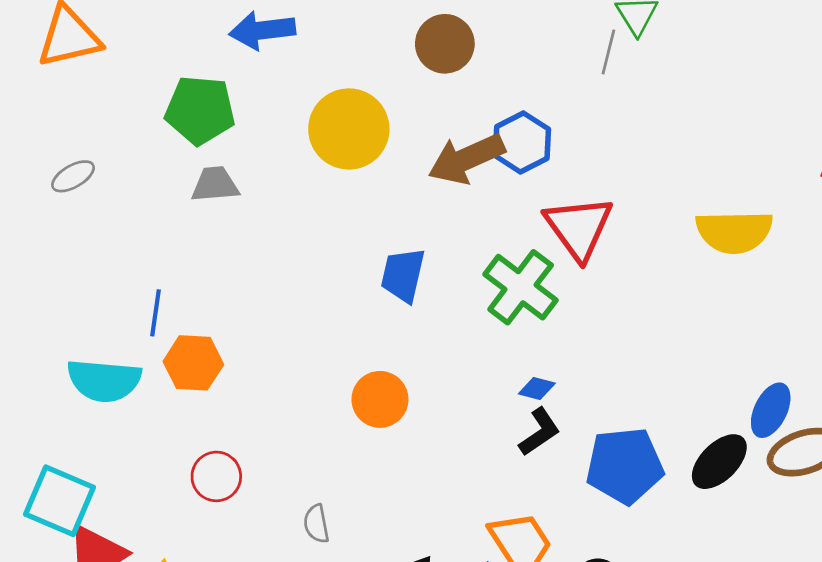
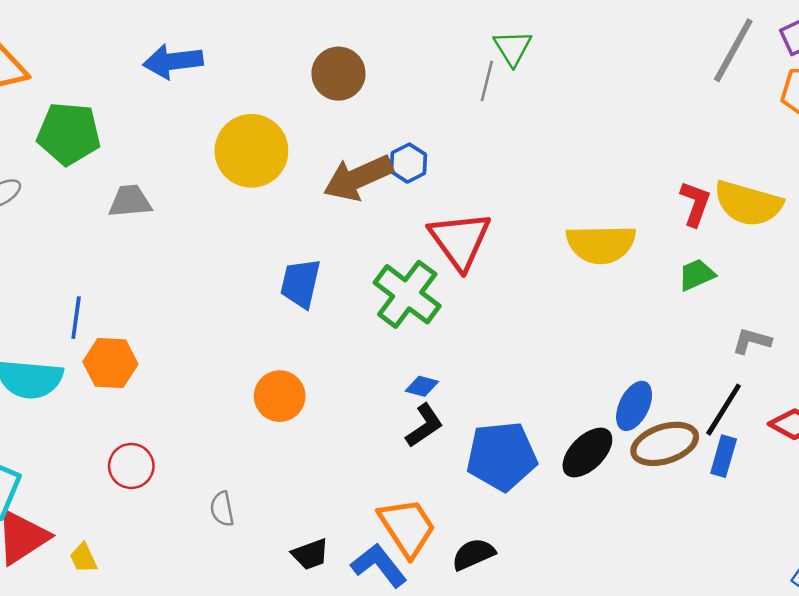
green pentagon: (200, 110) -> (69, 134), moved
blue hexagon: (522, 142) -> (408, 163), size x0.7

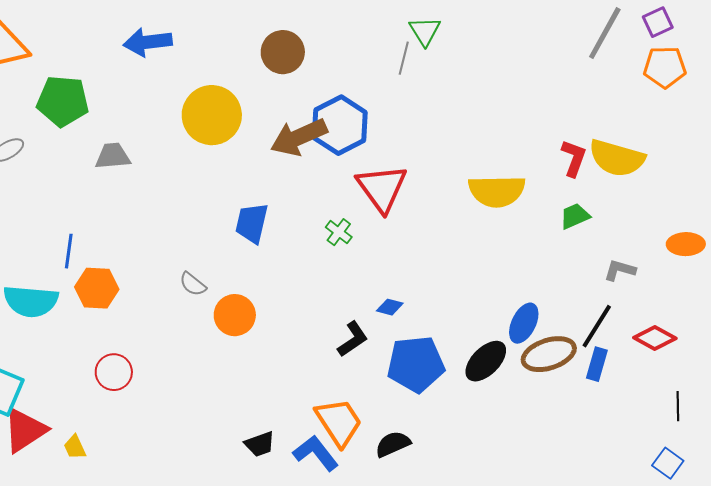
blue hexagon: (408, 163) -> (340, 125), size x1.8
green cross: (407, 294) -> (339, 232), size x0.5
blue diamond: (422, 386) -> (390, 307), moved
gray semicircle: (222, 509) -> (193, 284), moved, turned -40

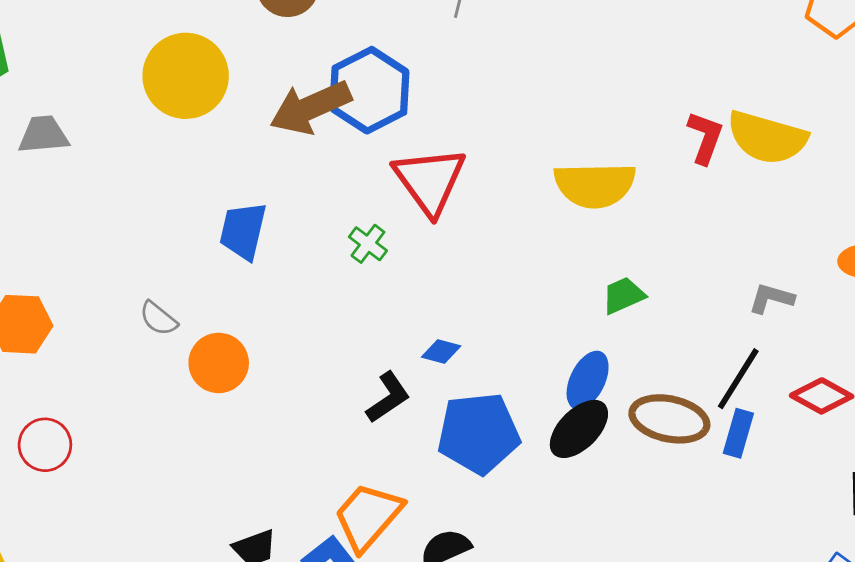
green trapezoid: (575, 216) -> (623, 295), moved
blue ellipse: (524, 323) -> (588, 380), moved
brown ellipse: (549, 354) -> (669, 419), turned 30
orange trapezoid: (339, 422) -> (368, 517), turned -106

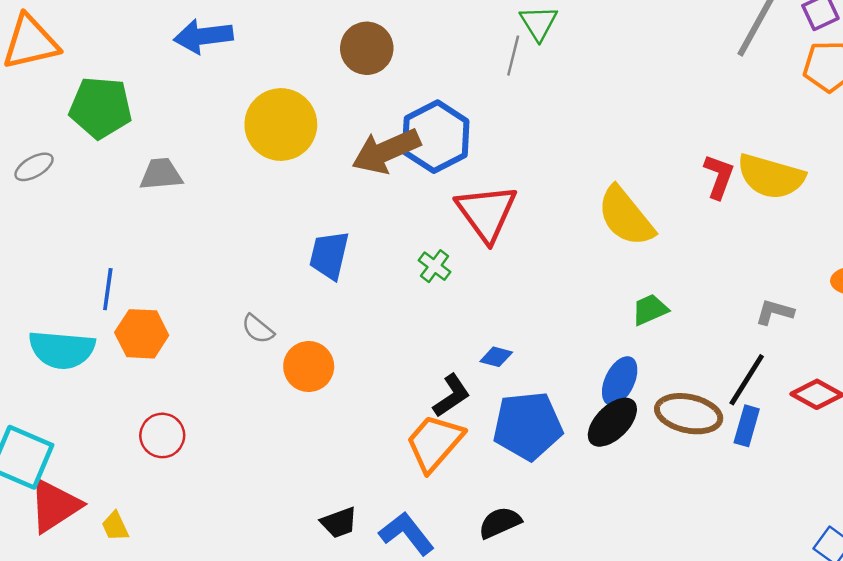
yellow semicircle: (595, 185) -> (626, 216), turned 52
orange trapezoid: (368, 517) -> (435, 443), moved

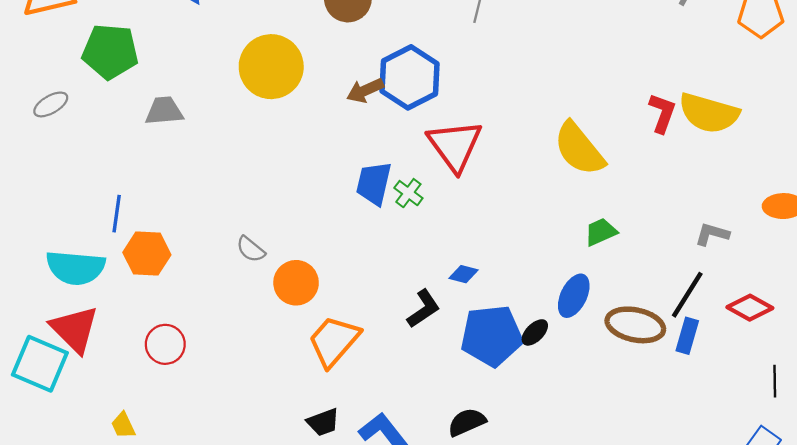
brown arrow: (386, 151) -> (365, 90), size x0.6
blue trapezoid: (329, 255) -> (374, 183), moved
black ellipse: (612, 422) -> (535, 332), moved, size x0.6
orange trapezoid: (435, 443) -> (334, 341), moved
red triangle: (55, 506) -> (75, 329), moved, turned -42

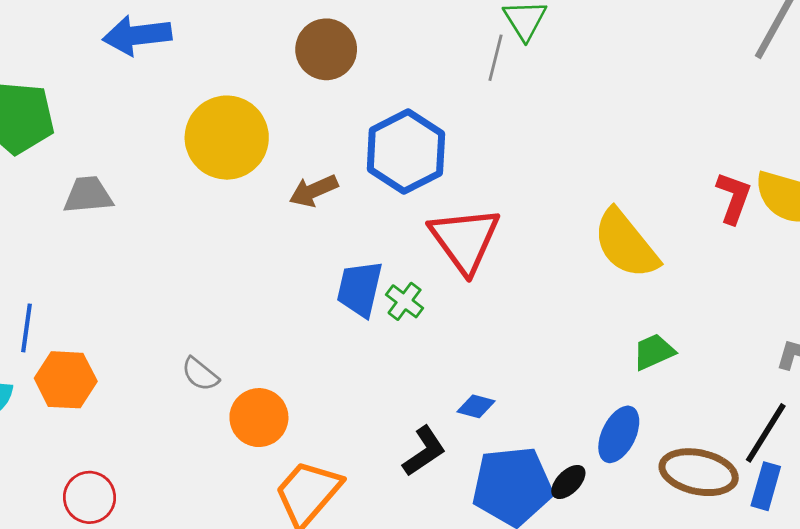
brown arrow: (365, 90) -> (314, 191), moved

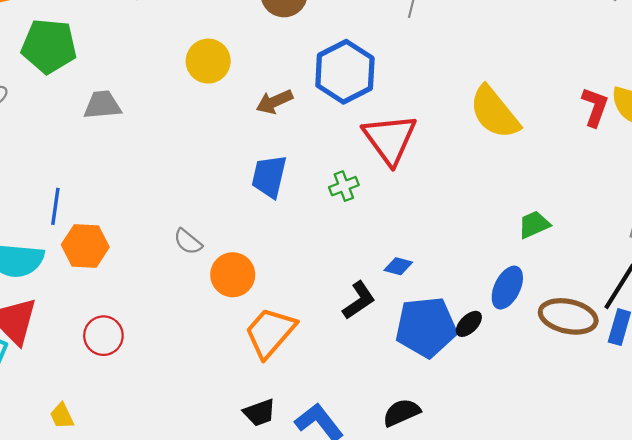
yellow circle: (227, 138) -> (208, 61), size x0.7
yellow semicircle: (626, 244) -> (494, 112), moved
blue trapezoid: (360, 289) -> (269, 176), moved
green cross: (405, 301) -> (344, 186), turned 32

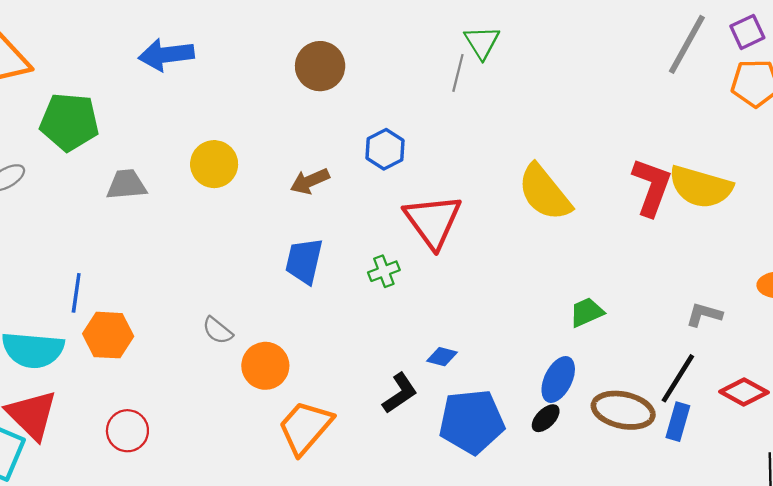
yellow circle: (208, 61) -> (214, 164), moved
blue hexagon: (345, 72) -> (385, 149), size x0.6
red L-shape: (595, 107) -> (652, 187), size x1.4
black ellipse: (469, 324) -> (546, 418), moved

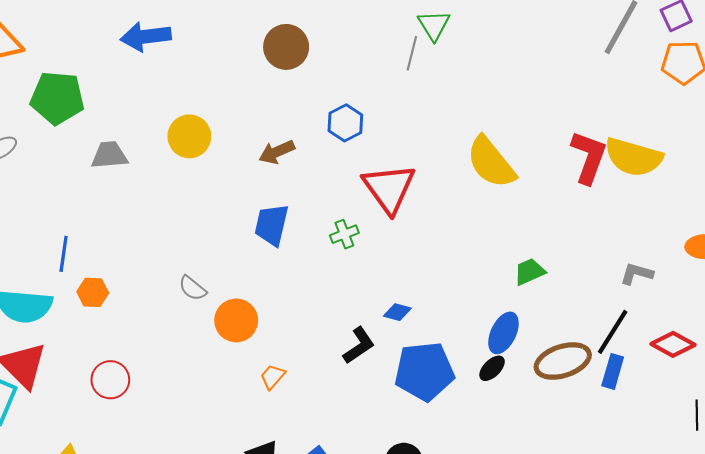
orange hexagon: (108, 335) -> (93, 292), size x0.7
brown ellipse: (623, 410) -> (563, 361), turned -30
orange trapezoid: (305, 427) -> (273, 377), size x0.5

